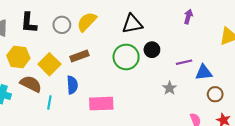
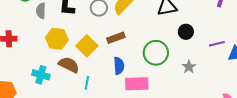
green circle: (126, 57) -> (156, 53), moved
blue semicircle: (72, 85) -> (119, 66), moved
gray star: (170, 88) -> (189, 67), moved

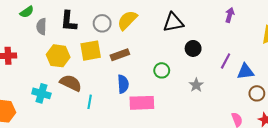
purple line: (217, 44) -> (226, 61), turned -49
yellow square: (87, 46) -> (91, 51), moved, turned 35
green circle: (156, 53) -> (162, 70), size x0.6

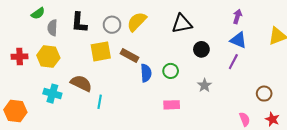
brown rectangle: (120, 55) -> (129, 56), turned 48
yellow hexagon: (58, 56) -> (48, 57), moved
blue triangle: (245, 71) -> (238, 40), moved, turned 30
blue semicircle: (123, 84) -> (146, 73), moved
pink rectangle: (142, 103) -> (172, 105), moved, size x0.7

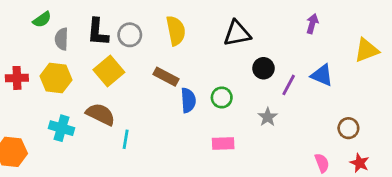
yellow semicircle: (137, 22) -> (176, 31), turned 125
gray circle: (112, 25) -> (130, 35), moved
blue triangle: (238, 40) -> (322, 75), moved
yellow square: (101, 51) -> (109, 71), moved, turned -30
purple line: (233, 62) -> (289, 85), moved

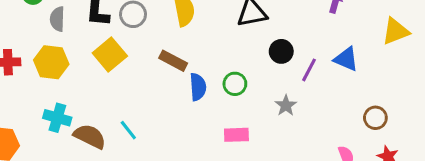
brown semicircle: (101, 114) -> (90, 136), moved
cyan line: (126, 139) -> (128, 130), turned -48

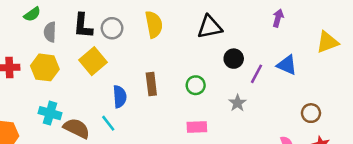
brown rectangle: (173, 61) -> (151, 84), moved, turned 55
blue semicircle: (198, 87) -> (120, 97), moved

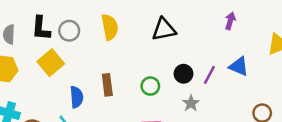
black circle: (234, 59) -> (184, 74), moved

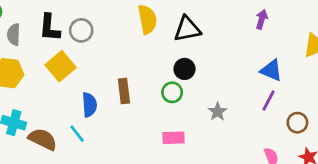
yellow semicircle: (110, 27) -> (147, 19), moved
black circle: (184, 74) -> (184, 69), moved
purple line: (209, 75) -> (268, 101), moved

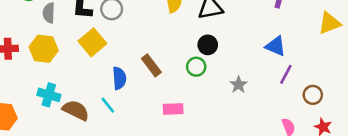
blue triangle: (271, 70) -> (276, 46), moved
brown rectangle: (124, 91) -> (151, 65), turned -30
pink rectangle: (173, 138) -> (173, 109), moved

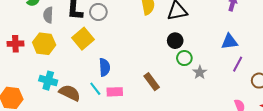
blue triangle: (276, 46) -> (229, 42), turned -30
brown rectangle: (151, 65) -> (152, 82), moved
green circle: (196, 67) -> (184, 58), moved
pink rectangle: (173, 109) -> (115, 92), moved

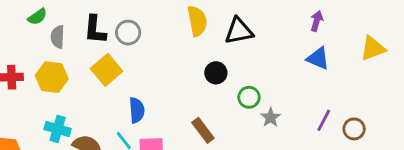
black circle: (175, 41) -> (216, 73), moved
blue triangle: (229, 42) -> (318, 58), moved, turned 30
purple line: (238, 64) -> (324, 120), moved

